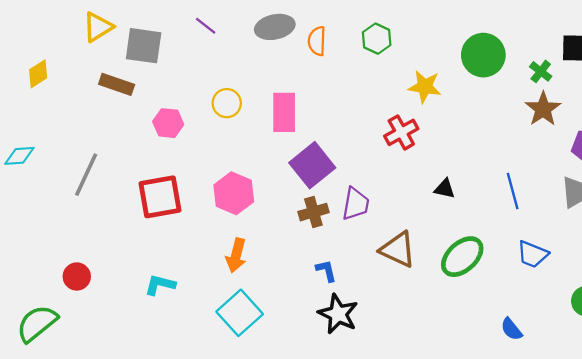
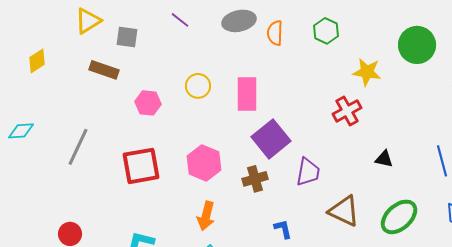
gray square: (144, 46) -> (127, 37), size x0.7
brown cross: (313, 212) -> (255, 179), moved

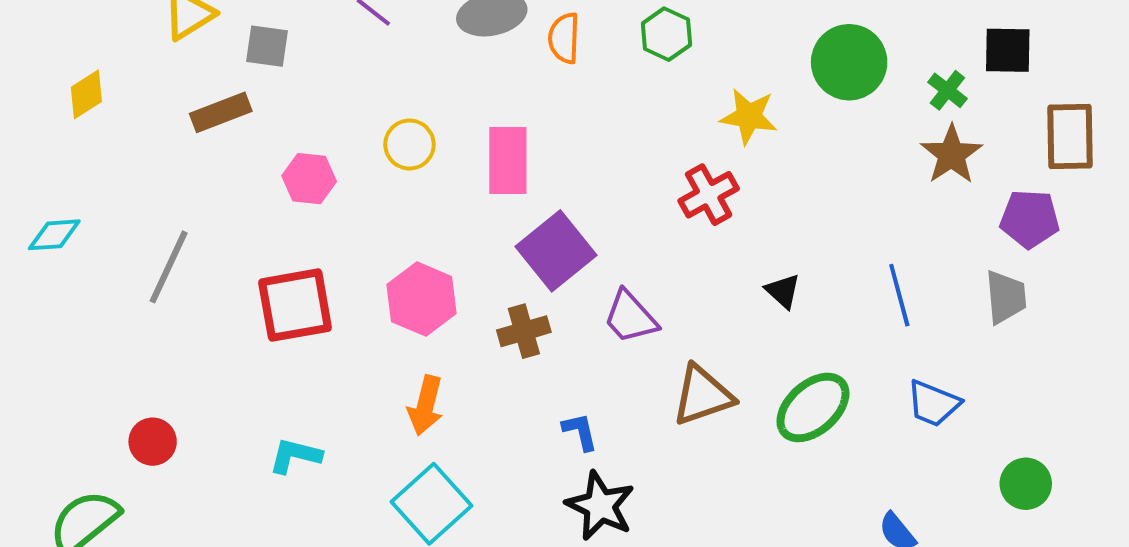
brown rectangle: (104, 70) -> (221, 112), turned -40
black triangle: (384, 159) -> (783, 291), turned 30
purple trapezoid: (308, 172) -> (630, 317), turned 128
brown triangle: (344, 211) -> (703, 395), turned -44

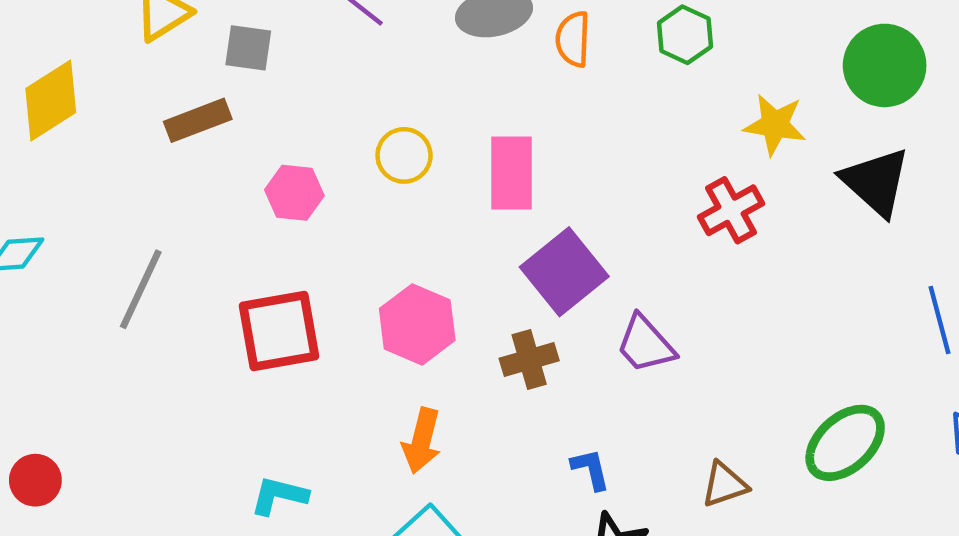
yellow diamond: (86, 94) -> (51, 101), size x1.5
black triangle: (783, 291) -> (876, 182), moved, size x1.8
brown triangle: (703, 395) -> (724, 485), moved, size x0.7
red circle: (153, 442) -> (35, 480), moved

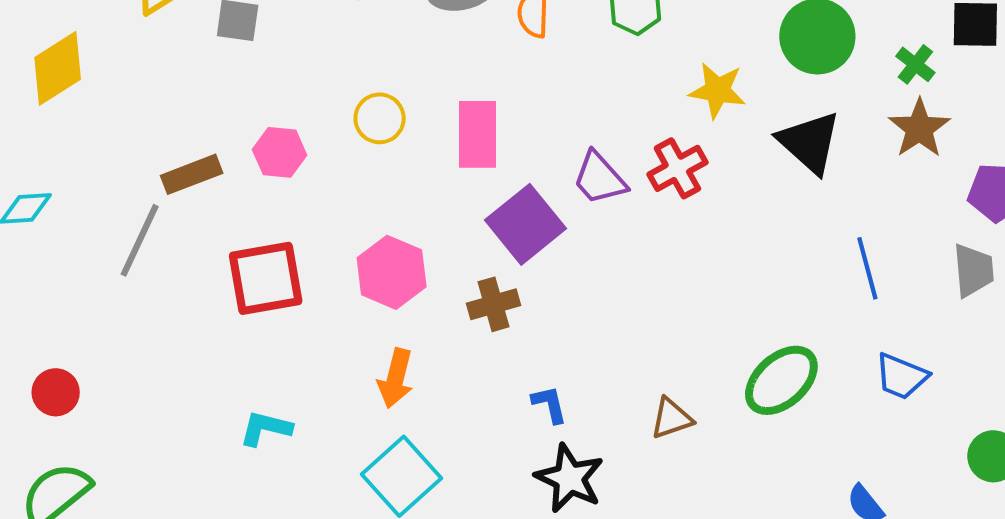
brown rectangle: (198, 120) -> (192, 174), moved
purple trapezoid: (645, 344) -> (599, 178), moved
red circle: (35, 480) -> (56, 392), moved

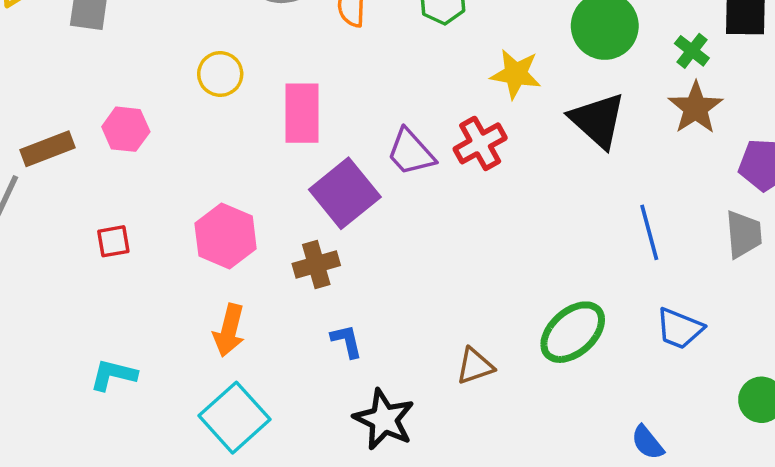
yellow circle: (380, 118) -> (220, 74), moved
red square: (266, 278) -> (113, 241), size x0.5
blue L-shape: (549, 404) -> (347, 341), moved

